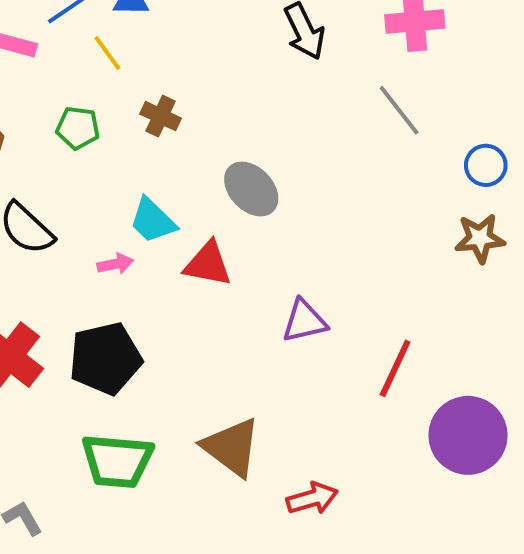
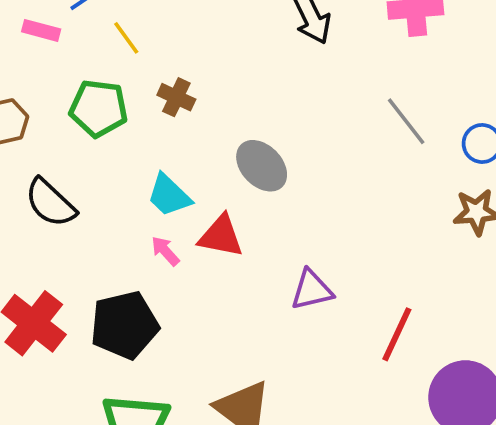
gray line: (399, 110) -> (406, 121), moved
green pentagon: (78, 128) -> (99, 108), size x1.4
pink arrow: (115, 264) -> (165, 251), moved, turned -120

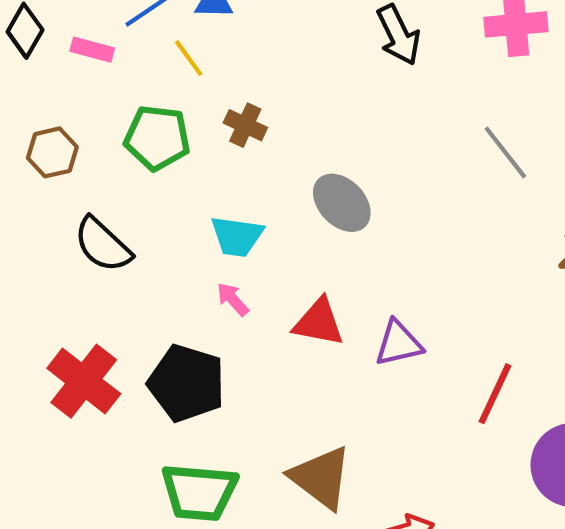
cyan trapezoid: (169, 195) -> (237, 236), turned -36
red triangle: (221, 236) -> (319, 322), moved
black pentagon: (124, 325) -> (187, 383), turned 30

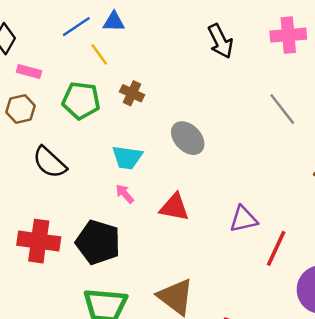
pink rectangle: (92, 50) -> (29, 71), moved
purple triangle: (398, 343) -> (243, 219), moved
red cross: (84, 381) -> (39, 241), turned -30

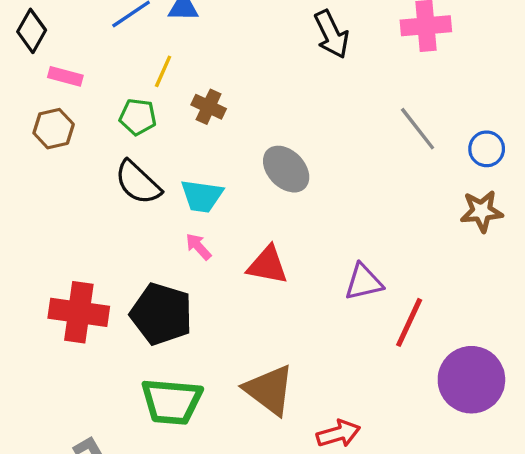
yellow line: (99, 54) -> (163, 71), moved, turned 60
green pentagon: (81, 101) -> (138, 117), size x0.7
black semicircle: (50, 162) -> (138, 183), moved

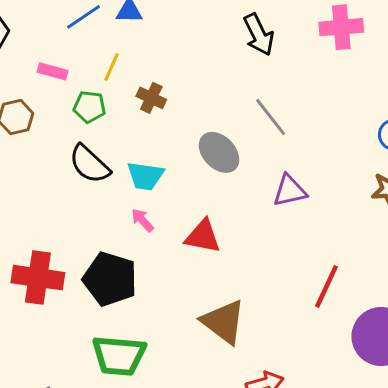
pink rectangle: (65, 76) -> (53, 71), moved
gray line: (418, 129) -> (271, 117), moved
purple triangle: (364, 282) -> (290, 191), moved
brown triangle: (269, 390) -> (223, 322), moved

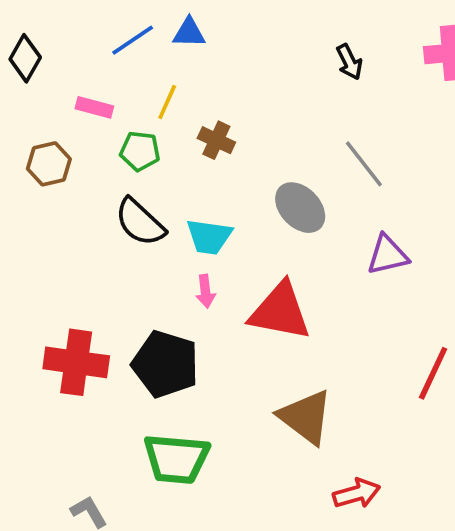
black arrow: (259, 35) -> (349, 62), size x0.7
pink arrow: (142, 220) -> (205, 291), turned -145
red triangle: (203, 236) -> (280, 311), size x1.4

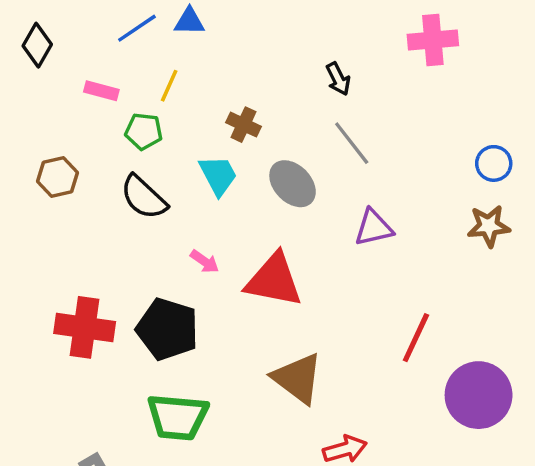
black arrow: (349, 62) -> (338, 79), moved
brown cross: (216, 140) -> (243, 125), moved
brown hexagon: (49, 164) -> (57, 177), moved
cyan trapezoid: (209, 237) -> (218, 175), moved, turned -126
pink arrow: (205, 291) -> (205, 262), turned -48

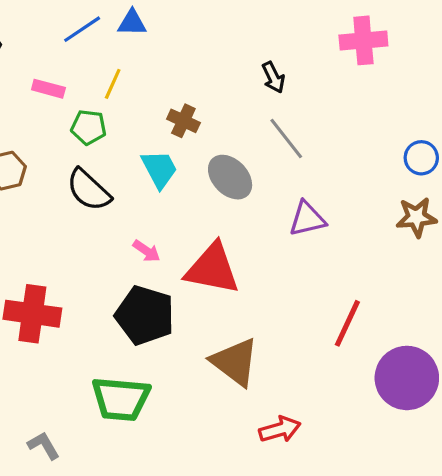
black pentagon: (167, 329) -> (145, 315), moved

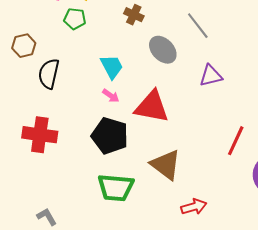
cyan trapezoid: (159, 169) -> (112, 67), moved
black semicircle: (89, 190) -> (49, 74), moved, turned 60
green trapezoid: (121, 399) -> (116, 188), moved

